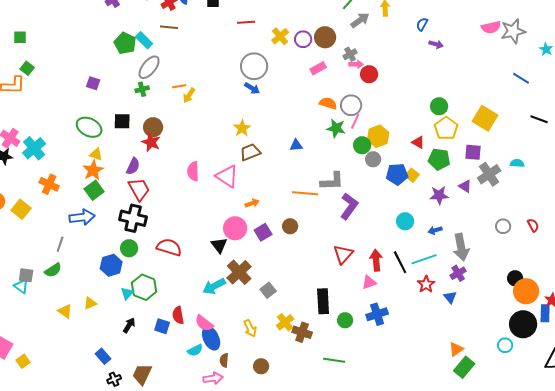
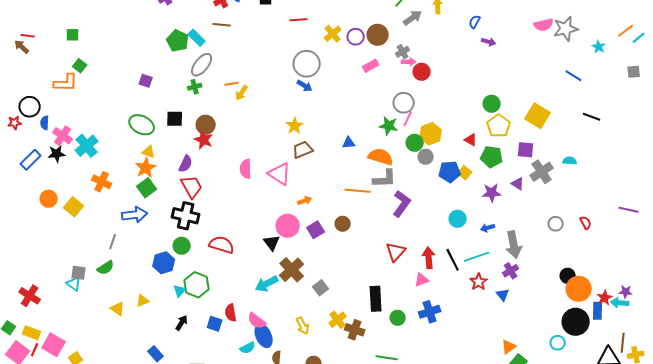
orange semicircle: (328, 103) -> (381, 157), moved, size x1.4

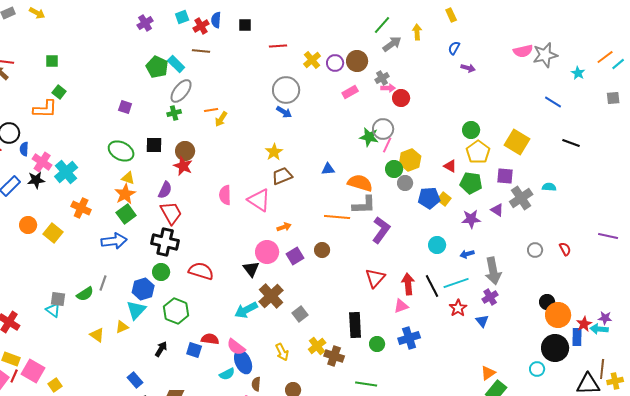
green star: (389, 126) -> (369, 137), moved
gray line: (113, 242) -> (103, 283), moved
cyan triangle: (180, 291) -> (136, 310), moved, size x1.5
red semicircle: (231, 313) -> (210, 339), turned 108

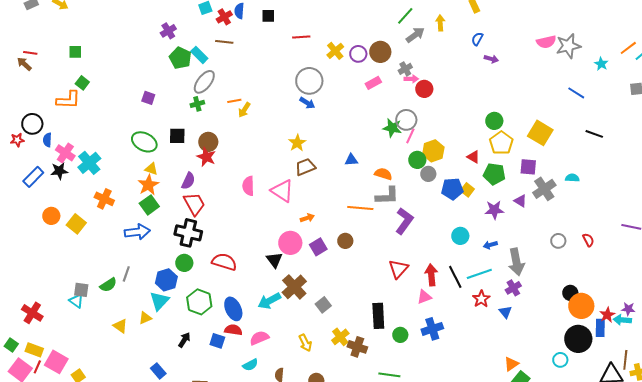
purple cross: (145, 23) -> (168, 31), moved
orange semicircle: (360, 183) -> (383, 174), size x0.7
pink semicircle: (236, 347) -> (259, 338), turned 120
blue ellipse: (243, 362) -> (233, 309), moved

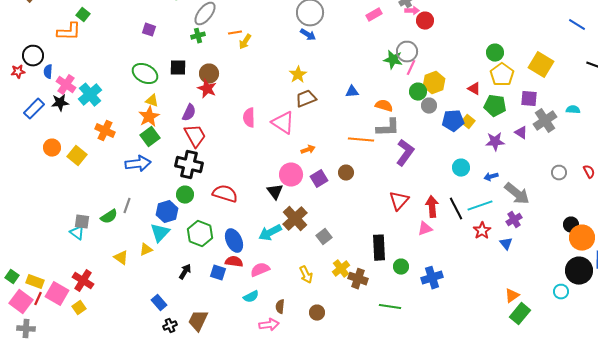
gray arrow: (516, 262) -> (517, 194), turned -40
red cross: (32, 313) -> (83, 281), moved
blue cross: (432, 329) -> (432, 278), moved

